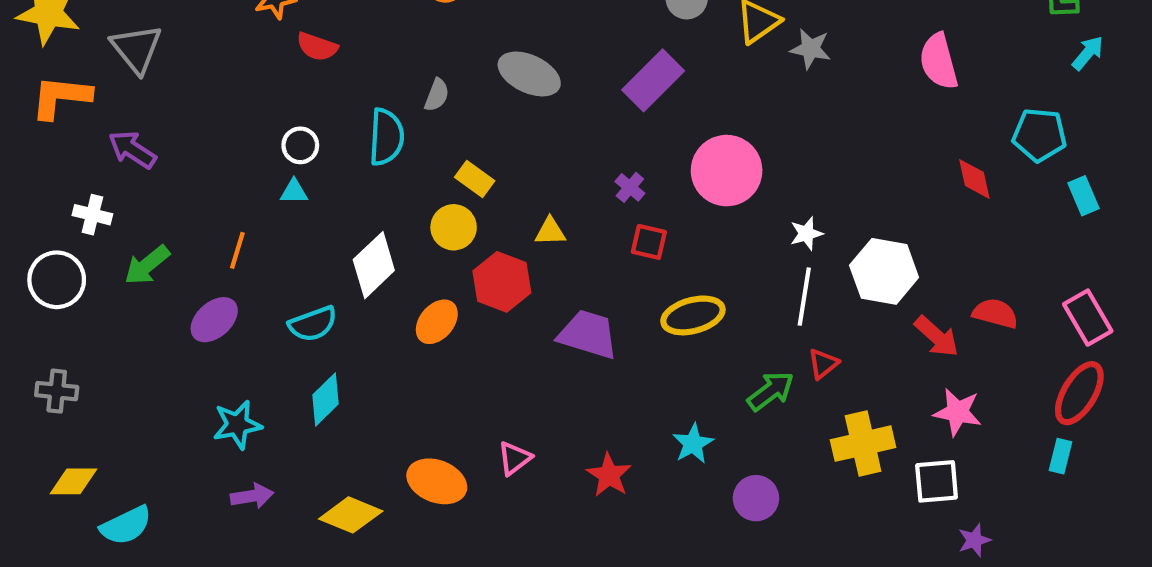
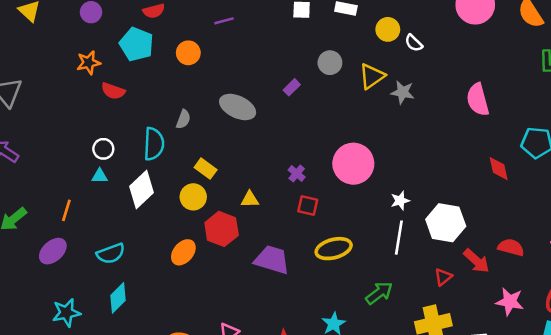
purple rectangle: (653, 80) -> (292, 87), moved, size x0.5
white diamond: (374, 265) -> (142, 190), moved
red triangle: (823, 364) -> (443, 277), moved
pink star: (958, 412) -> (510, 302), moved

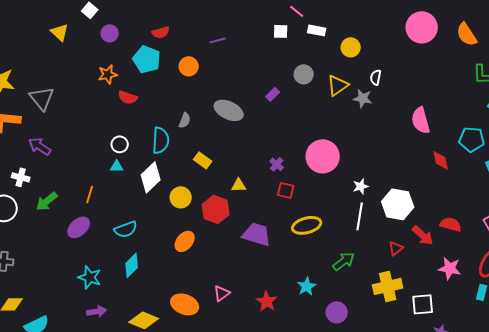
white semicircle: (414, 43) -> (376, 77), moved, turned 56
pink semicircle: (478, 100) -> (421, 120), moved
yellow circle: (193, 197) -> (181, 197), moved
orange ellipse: (183, 252) -> (185, 241), moved
cyan star: (66, 313) -> (90, 277), turned 30

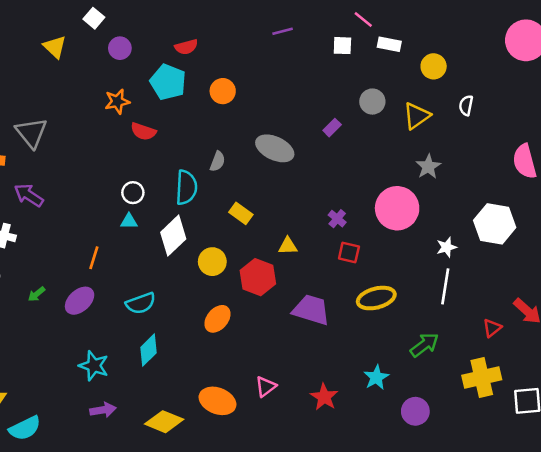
purple line: (218, 40) -> (283, 31), moved
gray star: (363, 98) -> (428, 167), moved, turned 30
green arrow: (47, 201) -> (37, 294), moved, size x0.6
white hexagon: (398, 204) -> (495, 224), moved

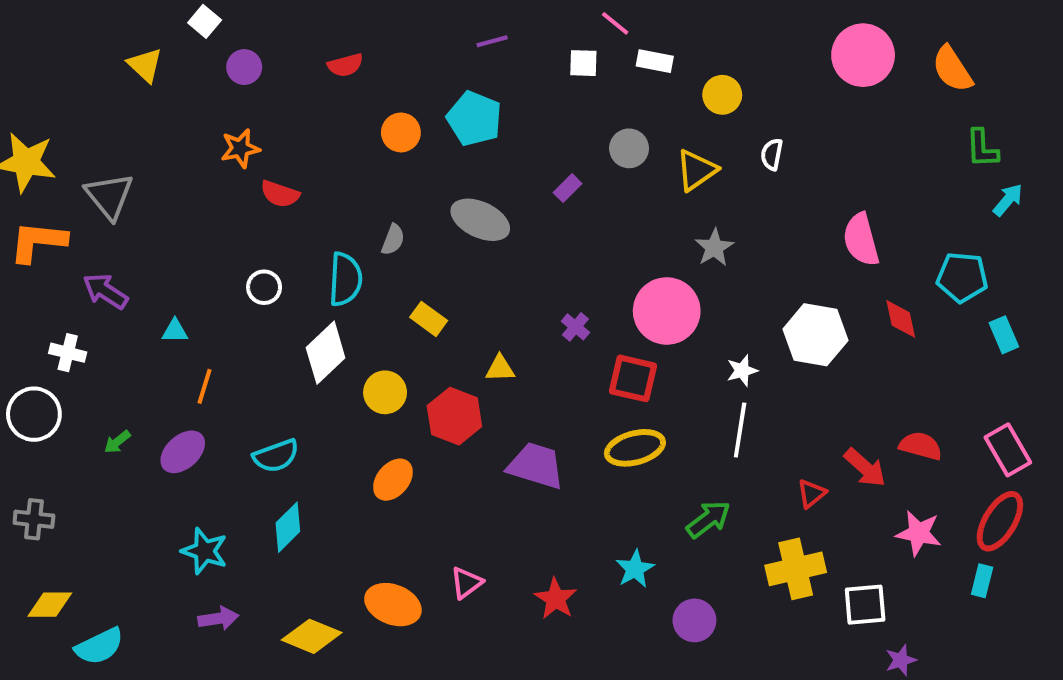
cyan pentagon: (168, 82) -> (474, 119), moved
cyan triangle: (129, 221) -> (175, 331), moved
red square: (349, 252) -> (633, 378), moved, size x1.4

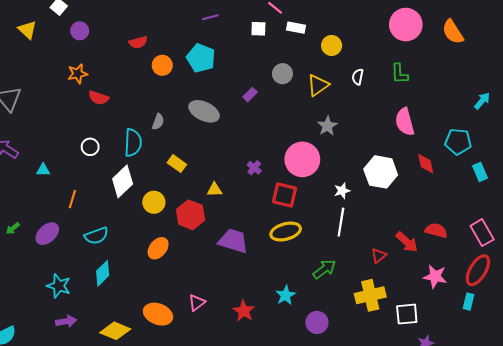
red semicircle: (345, 65) -> (138, 42), moved
green L-shape: (982, 148) -> (400, 74), moved
orange line: (205, 386) -> (72, 199), moved

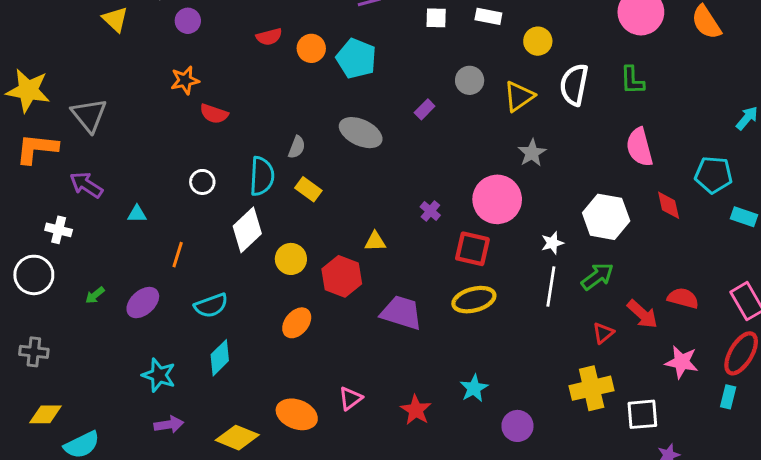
orange circle: (162, 65) -> (311, 48), moved
white semicircle: (358, 77) -> (574, 85), size x1.8
yellow rectangle: (177, 164) -> (308, 189), moved
cyan rectangle: (480, 172) -> (744, 217), turned -48
green arrow: (324, 269) -> (597, 276), moved

